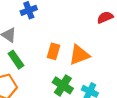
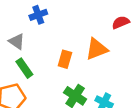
orange triangle: (79, 55) -> (97, 49), moved

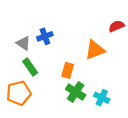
blue cross: (38, 15) -> (45, 36), moved
orange rectangle: (65, 59) -> (68, 70), moved

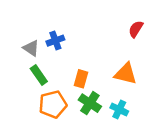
red semicircle: (116, 26) -> (136, 29), turned -35
orange triangle: (95, 50) -> (126, 74), moved, turned 35
orange pentagon: (19, 93) -> (53, 104), moved

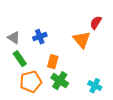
blue cross: (55, 41) -> (40, 37), moved
orange triangle: (126, 74) -> (82, 40), moved, turned 36
cyan cross: (119, 109) -> (95, 86), moved

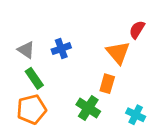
orange rectangle: (53, 62) -> (107, 84), moved
orange pentagon: (31, 82) -> (32, 109), moved

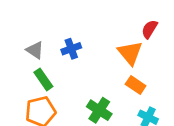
orange rectangle: (107, 84) -> (136, 85), moved, turned -72

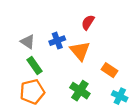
red semicircle: (150, 29) -> (88, 22), moved
orange triangle: (130, 53) -> (80, 51), moved

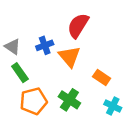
red semicircle: (88, 22) -> (78, 26), size x1.5
orange pentagon: (32, 92) -> (34, 101), moved

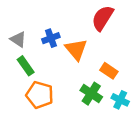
red semicircle: (78, 26) -> (103, 18), moved
green cross: (69, 100) -> (91, 94), moved
orange pentagon: (34, 101) -> (40, 95), turned 30

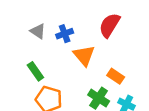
blue cross: (51, 38) -> (65, 34), moved
gray triangle: (18, 39) -> (38, 31), moved

